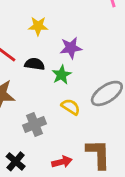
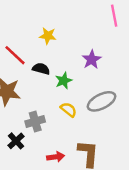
purple star: (71, 48) -> (92, 60), moved, turned -30
black cross: (16, 161) -> (16, 141), moved

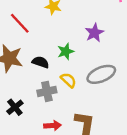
black semicircle: (41, 69) -> (41, 62), moved
gray cross: (35, 122) -> (47, 91), moved

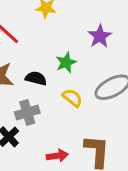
gray cross: (47, 91) -> (27, 112), moved

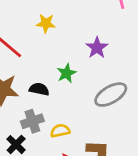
yellow semicircle: (72, 98) -> (60, 131), moved, turned -48

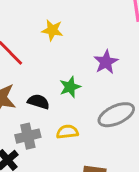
yellow semicircle: (60, 131) -> (67, 132), moved

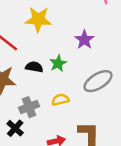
yellow star: (52, 30) -> (38, 19), size x1.5
black semicircle: (39, 102) -> (34, 67), moved

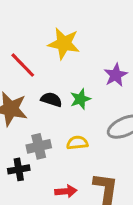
black cross: (15, 128) -> (19, 169), turned 30

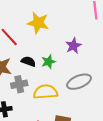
yellow semicircle: (77, 143) -> (45, 92), size x1.6
gray cross: (39, 146) -> (19, 84), moved

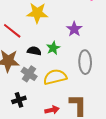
gray ellipse: (79, 82) -> (85, 62), turned -60
gray cross: (19, 84) -> (29, 74), turned -35

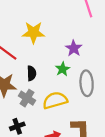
green star: (53, 48) -> (63, 69), moved
black semicircle: (34, 51) -> (32, 73), turned 80

